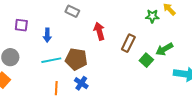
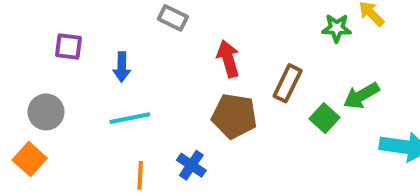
brown pentagon: (76, 59) -> (234, 116), moved

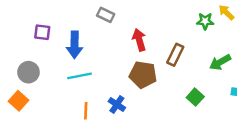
blue arrow: (122, 67) -> (75, 45), size x1.5
green square: (324, 118) -> (195, 97), moved

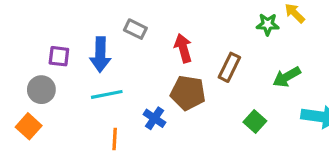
gray rectangle: (106, 15) -> (135, 29), moved
purple square: (42, 32) -> (59, 56), moved
blue cross: (117, 105) -> (154, 118), moved

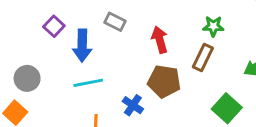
green star: (268, 24) -> (213, 26), moved
purple square: (59, 56) -> (54, 26), moved, turned 36
green square: (255, 121) -> (227, 108), size x1.4

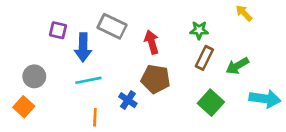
gray rectangle: (115, 22) -> (112, 26), size x1.5
purple square: (54, 26) -> (58, 30), turned -30
brown rectangle: (203, 58) -> (204, 58), moved

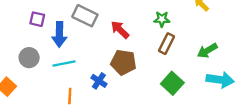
red arrow: (152, 42) -> (120, 30), turned -30
green arrow: (237, 66) -> (207, 51), moved
gray circle: (34, 76) -> (29, 58), moved

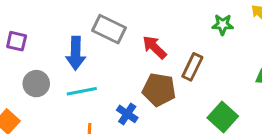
purple square: (37, 19) -> (17, 41), moved
green star: (162, 19) -> (223, 24), moved
brown rectangle: (166, 44) -> (192, 67), moved

